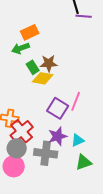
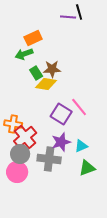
purple line: (84, 16) -> (68, 17), moved
pink line: (76, 101) -> (79, 107), turned -60

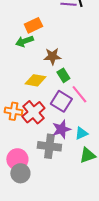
green rectangle: (36, 73) -> (63, 75), moved
yellow diamond: (46, 84) -> (35, 80), moved
red cross: (25, 137) -> (33, 112), moved
gray circle: (20, 154) -> (20, 173), moved

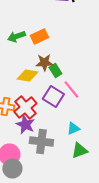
orange rectangle: (33, 25) -> (39, 36), moved
brown star: (52, 56) -> (44, 62), moved
purple star: (61, 129) -> (25, 124), moved, turned -30

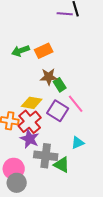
yellow diamond: (27, 76) -> (32, 103), moved
green triangle: (79, 150) -> (62, 165), moved, turned 48

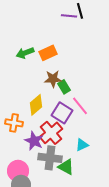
yellow diamond: (32, 103) -> (36, 105), turned -50
red cross: (30, 122) -> (51, 133), moved

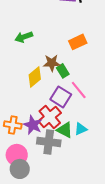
orange rectangle: (48, 53) -> (78, 42), moved
yellow diamond: (36, 105) -> (35, 77), moved
orange cross: (14, 123) -> (13, 125), moved
green triangle: (66, 167) -> (65, 130), moved

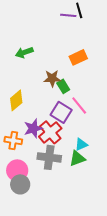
yellow diamond: (35, 77) -> (16, 100), moved
purple star: (33, 125) -> (33, 128), moved, turned 30
green triangle: (65, 130) -> (77, 158), moved, turned -48

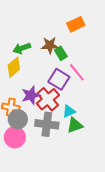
green arrow: (24, 52) -> (22, 48), moved
cyan triangle: (81, 144) -> (69, 111), moved
gray circle: (20, 184) -> (18, 119), moved

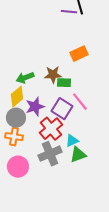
green rectangle: (61, 53) -> (64, 83), turned -56
purple star: (31, 95) -> (35, 107), moved
gray circle: (18, 119) -> (16, 118), moved
gray cross: (47, 124) -> (50, 154), turned -30

